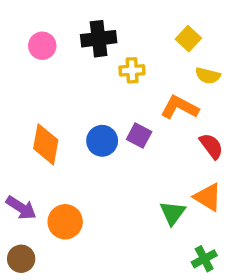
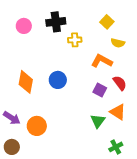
purple square: (139, 136) -> (100, 90), moved

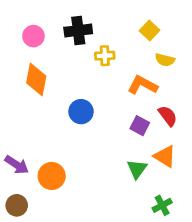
orange diamond: (26, 82) -> (36, 79), moved

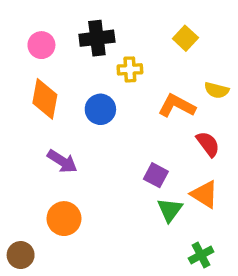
yellow semicircle: (165, 60) -> (217, 90), moved
blue circle: (81, 112) -> (100, 109), moved
purple square: (140, 126) -> (156, 175), moved
purple arrow: (17, 165) -> (62, 161), moved

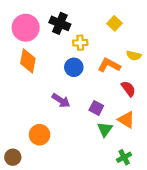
black cross: (97, 38) -> (60, 23), turned 30
pink circle: (41, 45) -> (26, 28), size x1.6
blue circle: (100, 109) -> (74, 67), moved
purple arrow: (62, 161) -> (61, 100), moved

